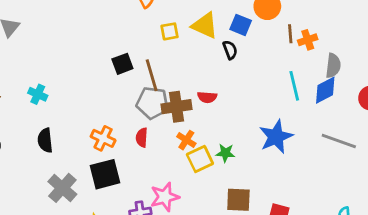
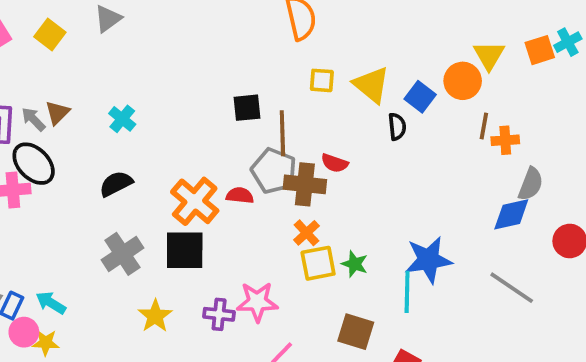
cyan line: (294, 86) -> (407, 292), moved
red semicircle: (207, 97) -> (335, 163), moved
orange cross: (103, 138) -> (195, 201), size x1.4
red semicircle: (142, 138) -> (240, 195), moved, turned 78
black semicircle: (45, 140) -> (116, 184), turned 55

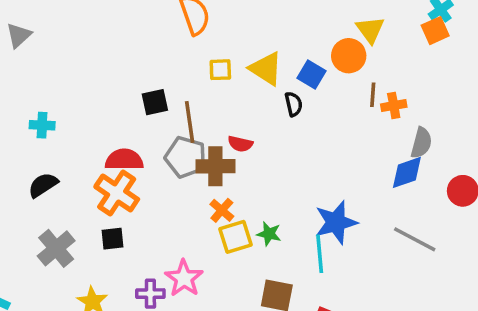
orange square: (540, 50) -> (435, 31), moved
cyan cross: (122, 119) -> (42, 125), turned -30
red semicircle: (240, 195) -> (124, 160), moved, size x1.5
black square: (185, 250) -> (113, 239), size x0.6
pink star: (257, 302) -> (184, 278), turned -30

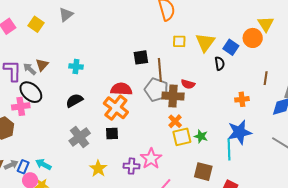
yellow triangle: (266, 69) -> (205, 42), turned 30
brown line: (373, 95) -> (266, 78), moved
orange cross: (394, 106) -> (242, 99), moved

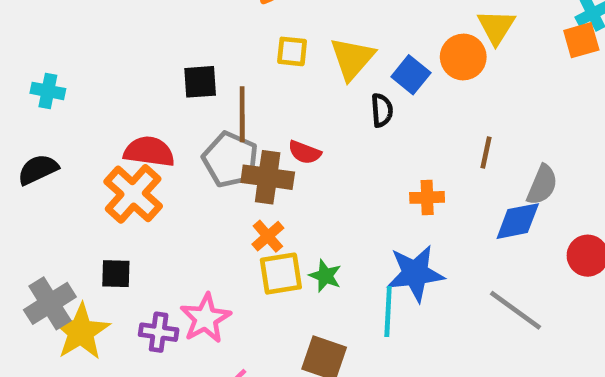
black square: (112, 133) -> (116, 274), moved
gray cross: (80, 137) -> (50, 303), moved
yellow star: (98, 169) -> (81, 332), size x1.4

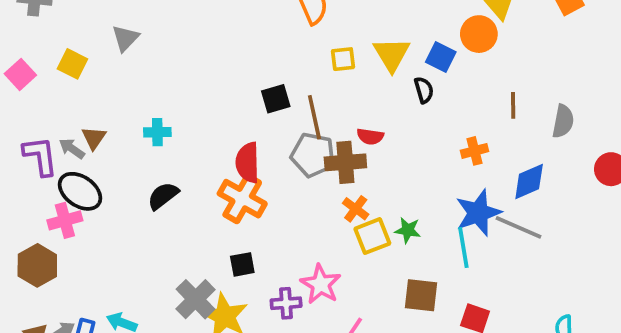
red semicircle: (149, 152) -> (248, 163), turned -87
blue diamond: (518, 221) -> (529, 182), moved
gray line: (515, 310) -> (519, 227), moved

